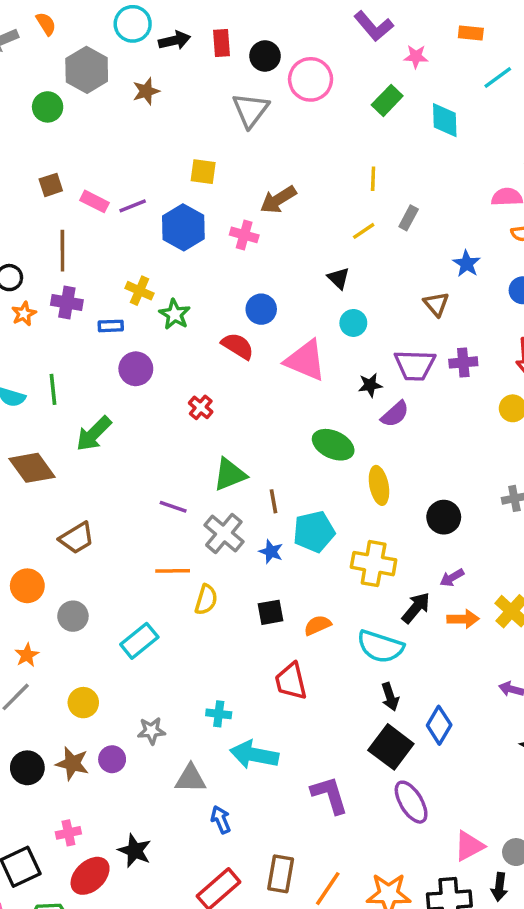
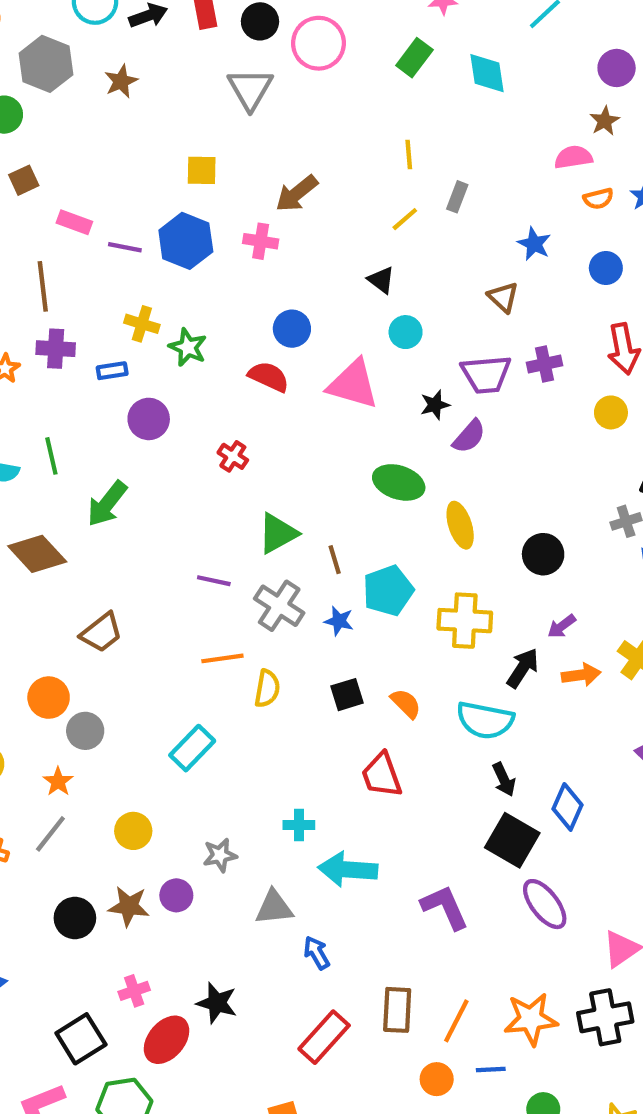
brown square: (51, 185) -> (24, 180), moved
purple line: (133, 206) -> (125, 247), moved, turned 40
gray circle: (73, 616) -> (85, 731), moved
orange semicircle: (318, 625) -> (406, 703), turned 76

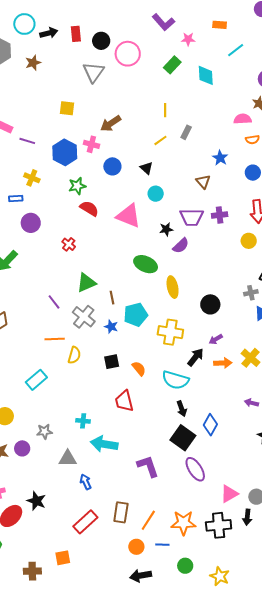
blue hexagon: (186, 241) -> (65, 152), moved
blue circle: (292, 329) -> (112, 166), moved
green star: (188, 347) -> (77, 186), moved, turned 30
purple line: (214, 581) -> (54, 302), turned 35

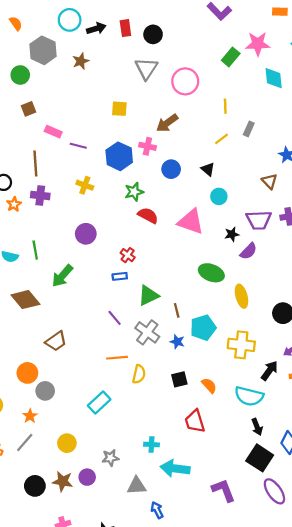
pink star: (188, 39) -> (258, 44), moved, size x1.6
pink circle: (128, 54) -> (185, 81), moved
cyan diamond: (206, 75) -> (274, 78), moved
blue rectangle: (16, 199) -> (120, 276), moved

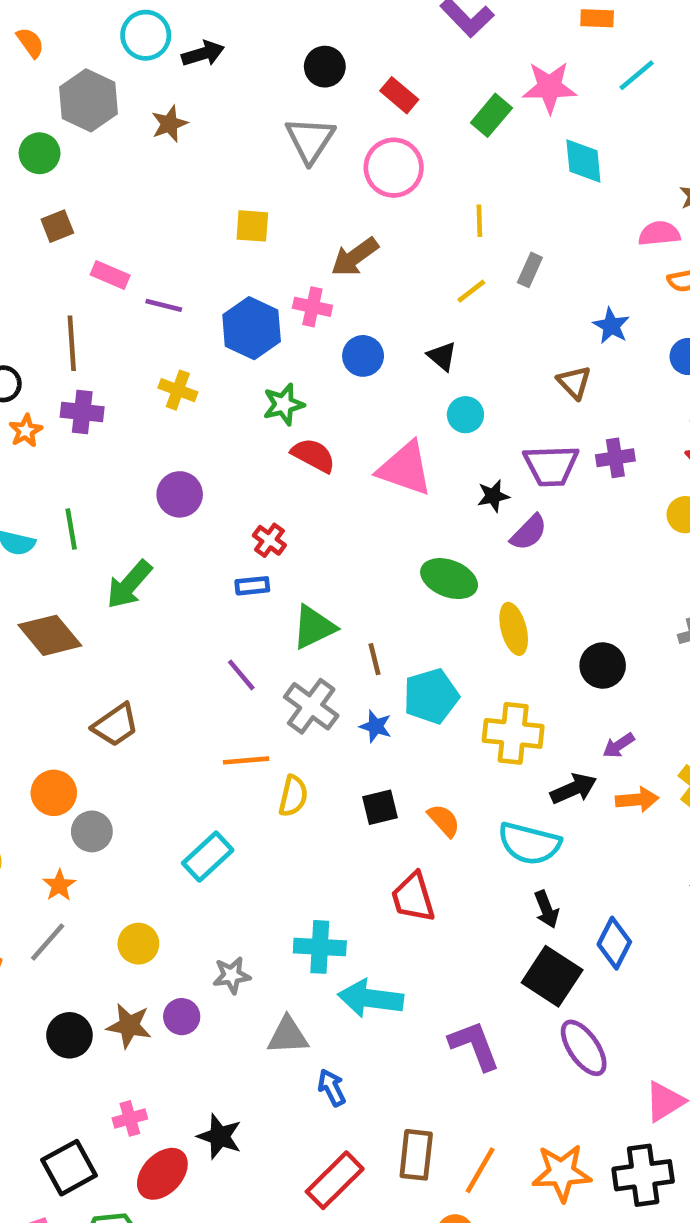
red rectangle: (125, 28) -> (399, 95), moved, turned -42
black arrow: (269, 371) -> (574, 789), turned 30
cyan cross: (151, 445) -> (320, 947), size x1.5

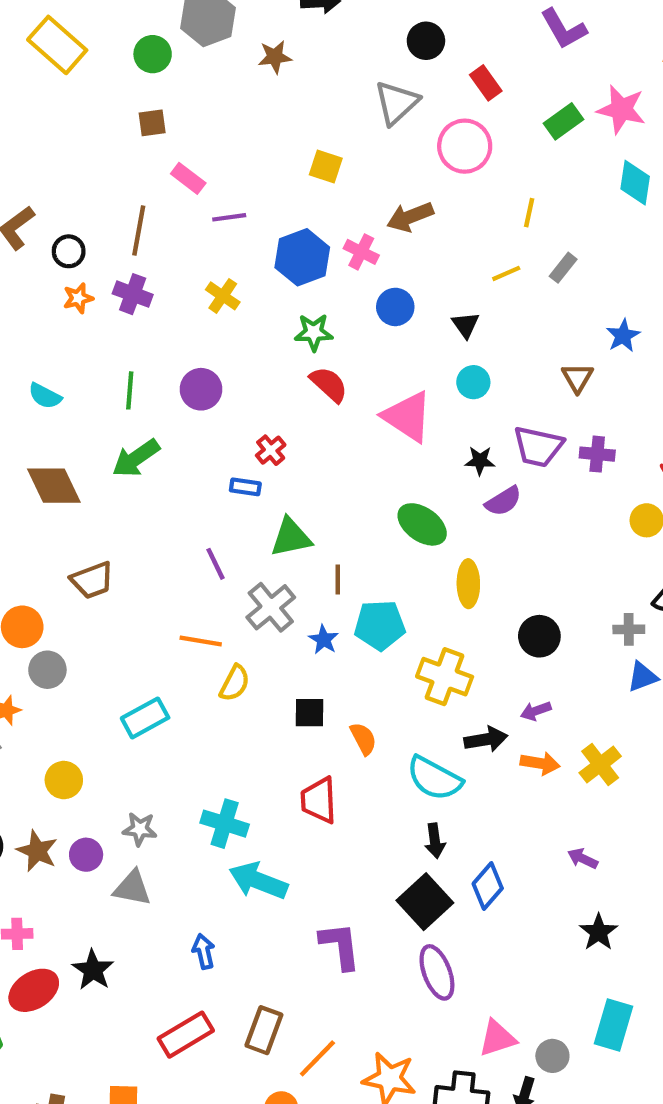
purple line: (164, 305) -> (229, 217), turned -36
green line: (71, 529) -> (130, 390), moved
gray triangle: (288, 1036) -> (132, 888), moved

